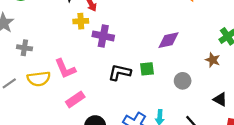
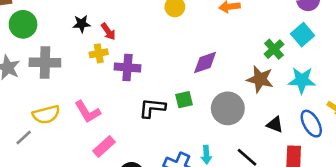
gray cross: (24, 48) -> (45, 63), moved, size x1.6
brown star: (213, 60) -> (260, 79), size x1.5
yellow semicircle: (39, 79) -> (46, 114), moved
gray circle: (183, 81) -> (228, 108), size x1.6

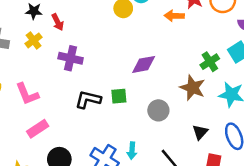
yellow cross: (99, 53) -> (34, 40), moved, turned -35
gray circle: (228, 108) -> (158, 110), size x0.7
black triangle: (275, 125) -> (200, 132), turned 42

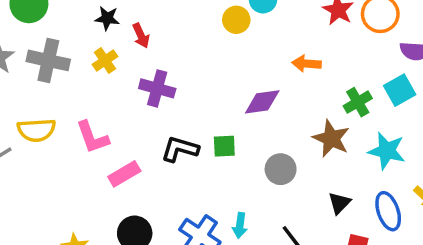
orange arrow: (174, 16) -> (306, 64), moved
pink rectangle: (38, 129) -> (124, 174), moved

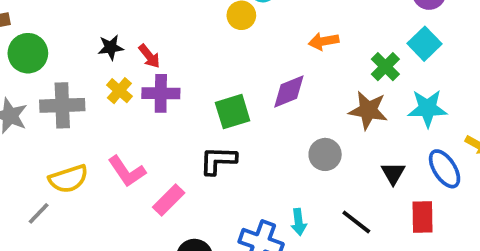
purple cross: (157, 88) -> (161, 93), moved
green square: (224, 146) -> (233, 112), moved, size x1.4

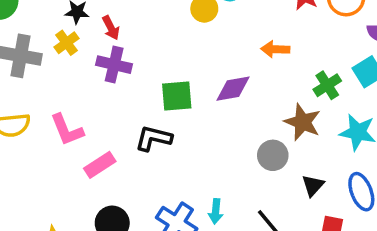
yellow cross: (119, 91) -> (67, 43), moved
gray circle: (325, 154) -> (273, 155), moved

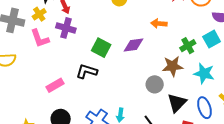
green square: (177, 96) -> (101, 48), turned 30
brown star: (303, 122) -> (173, 66), turned -30
pink L-shape: (67, 130) -> (40, 38), moved
black triangle: (313, 185) -> (177, 103), size x1.5

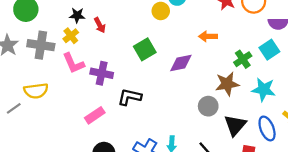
purple cross: (66, 28) -> (102, 73), moved
green square: (101, 48) -> (145, 49), moved, turned 36

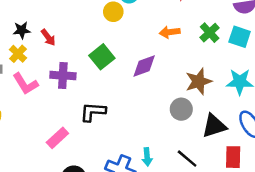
cyan square: (269, 50) -> (240, 37), turned -30
green cross: (243, 59) -> (210, 33), moved
purple cross: (102, 73) -> (63, 76), moved
black triangle: (235, 125) -> (214, 126), turned 40

